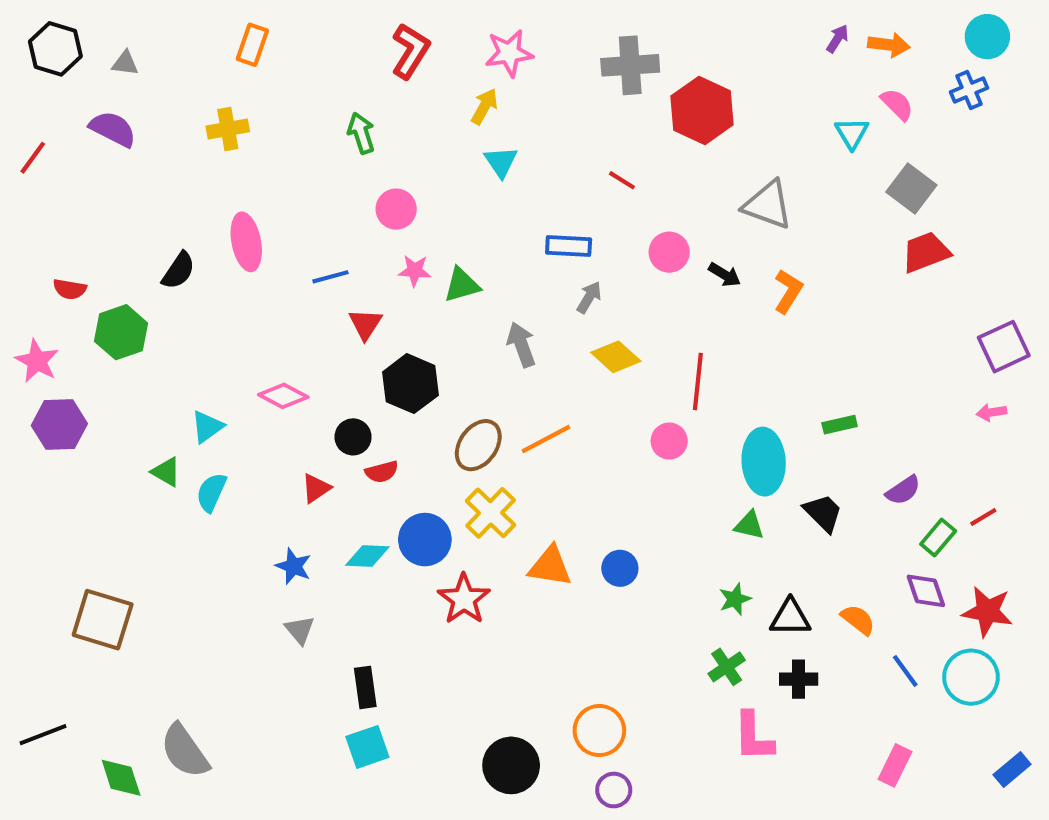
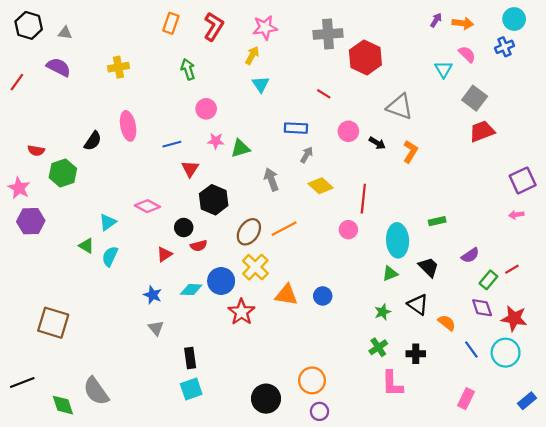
orange rectangle: (252, 45) -> (171, 23), moved
green triangle: (749, 525) -> (390, 273), turned -35
black triangle: (790, 618) -> (418, 305), moved, turned 35

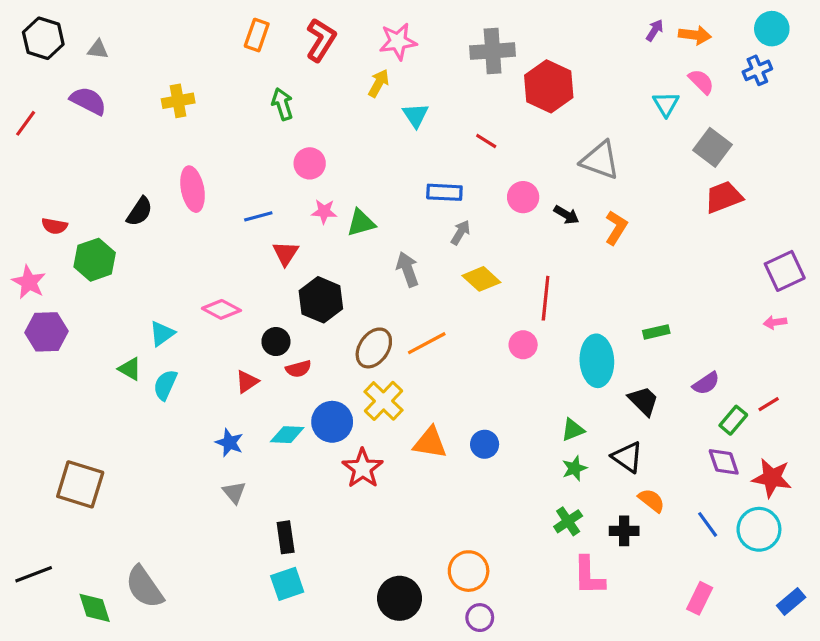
cyan triangle: (261, 84) -> (416, 115), moved
green triangle: (390, 273) -> (573, 430), moved
orange semicircle: (447, 323) -> (651, 500), moved

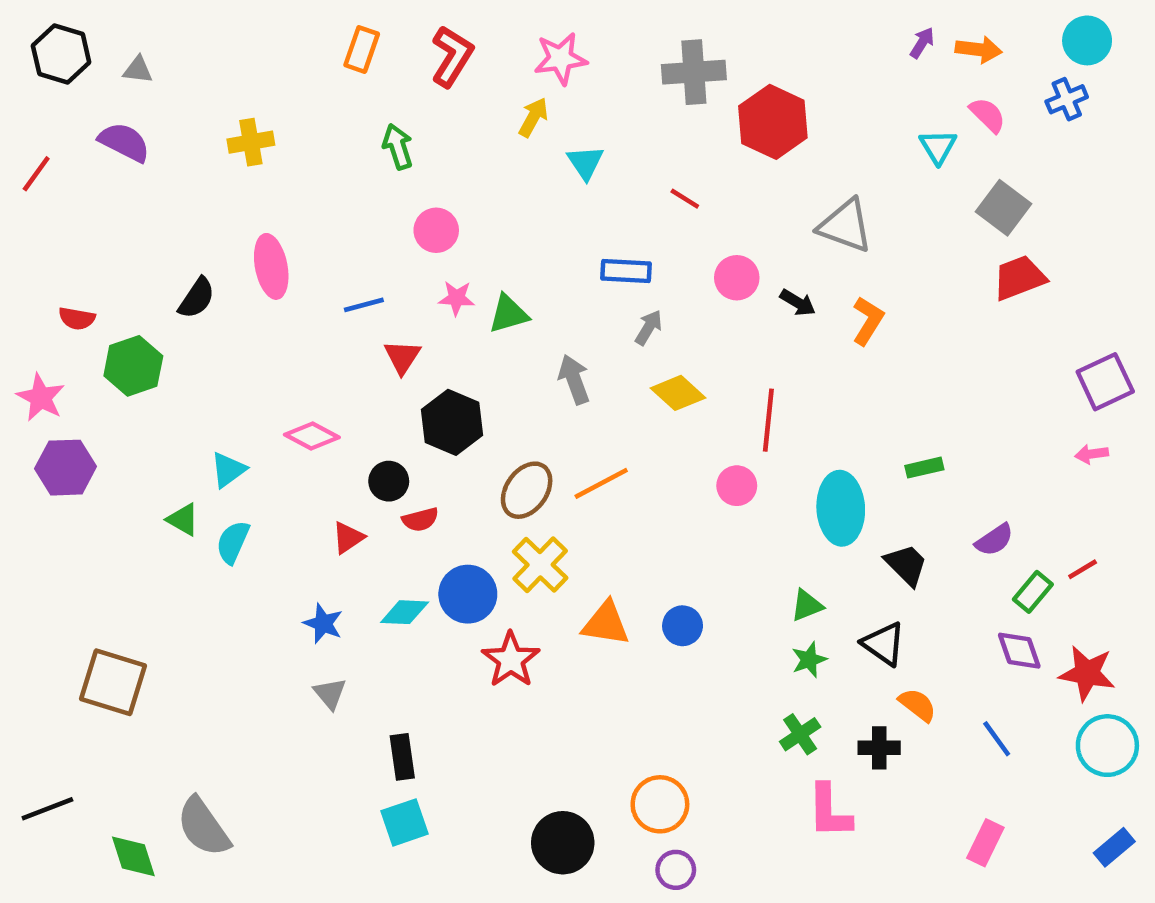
cyan circle: (759, 529) -> (1107, 746), moved

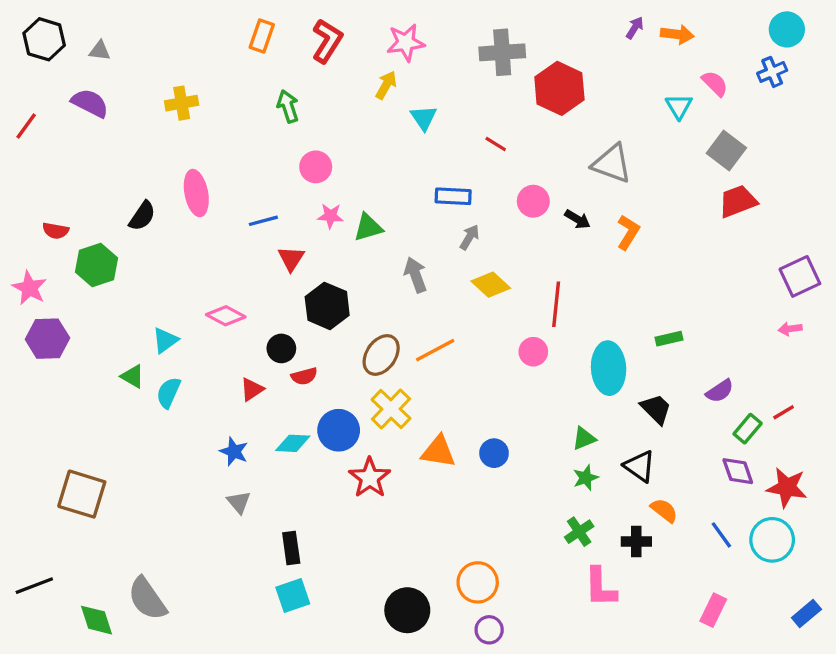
purple arrow: (922, 43) -> (635, 28), moved
orange arrow: (979, 49) -> (677, 34), moved
cyan circle: (1107, 746) -> (772, 540), moved

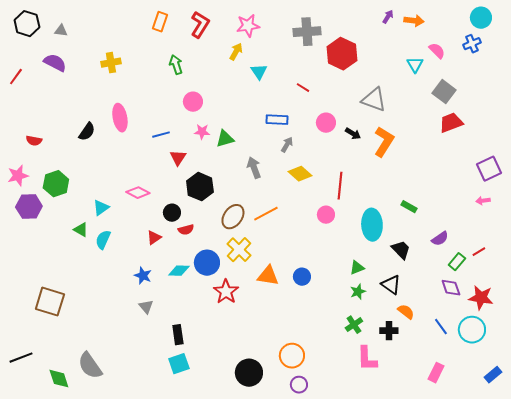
orange L-shape: (628, 232) -> (384, 142), size x1.4
green hexagon: (96, 265) -> (56, 184), moved
pink star: (29, 288) -> (18, 176), turned 30
green rectangle: (669, 339) -> (409, 207), turned 42

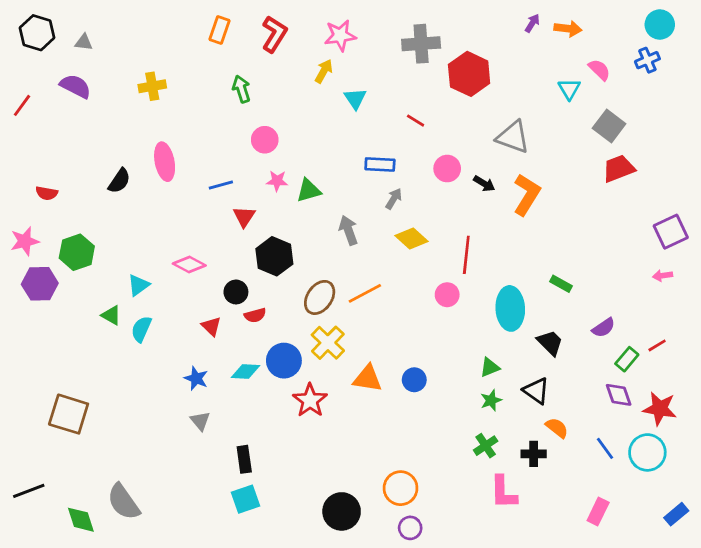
red triangle: (154, 238) -> (211, 326), turned -42

